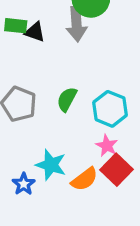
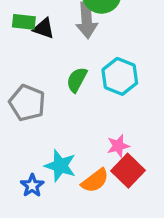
green semicircle: (67, 99) -> (77, 80), moved
cyan hexagon: (110, 109) -> (120, 76), moved
pink star: (107, 146) -> (118, 146), turned 30

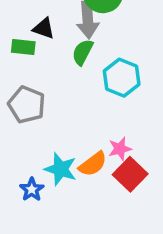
green rectangle: (24, 22) -> (23, 47), moved
green semicircle: (77, 80) -> (83, 52), moved
orange semicircle: (95, 181) -> (93, 164), moved

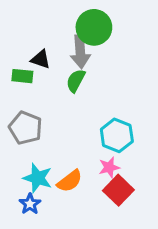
cyan hexagon: (122, 78) -> (117, 135), moved
orange semicircle: (93, 164) -> (70, 181), moved
cyan star: (61, 169) -> (38, 178), moved

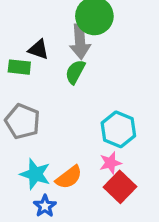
blue star: (30, 204) -> (45, 206), moved

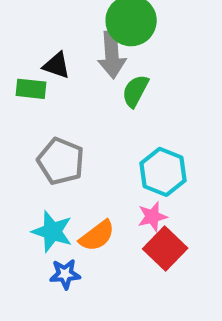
green semicircle: (75, 72) -> (135, 91), moved
gray pentagon: (23, 121) -> (61, 161), moved
blue star: (45, 206) -> (65, 274), turned 30

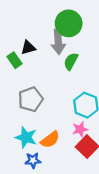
black triangle: (57, 65) -> (28, 48), turned -35
green rectangle: (31, 89) -> (14, 60), turned 49
gray pentagon: (61, 161) -> (31, 99), turned 30

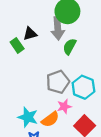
gray pentagon: (31, 99) -> (58, 82), moved
pink star: (80, 129) -> (64, 106), moved

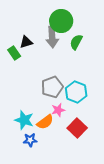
green semicircle: (70, 47) -> (76, 42), moved

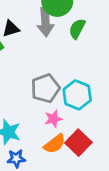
orange semicircle: (45, 122) -> (55, 144), moved

